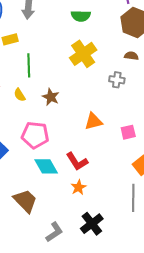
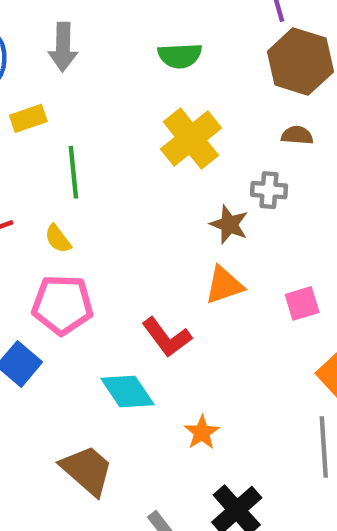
brown star: (51, 97) -> (229, 224), moved
pink pentagon: (35, 135) -> (62, 305), moved
red L-shape: (77, 161) -> (167, 337), moved

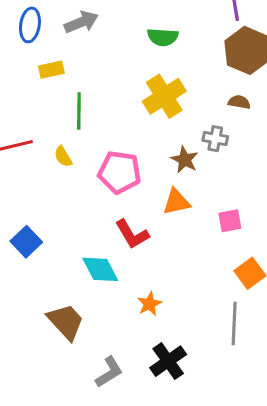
gray arrow: (63, 47) -> (81, 22), turned -120
pink pentagon: (62, 305) -> (120, 172), moved

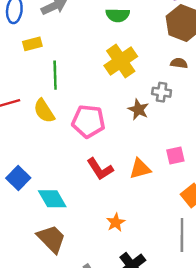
yellow semicircle: (63, 157) -> (44, 111), size x1.5
orange triangle: (176, 202) -> (140, 169), moved
cyan diamond: (100, 269) -> (52, 199), moved

